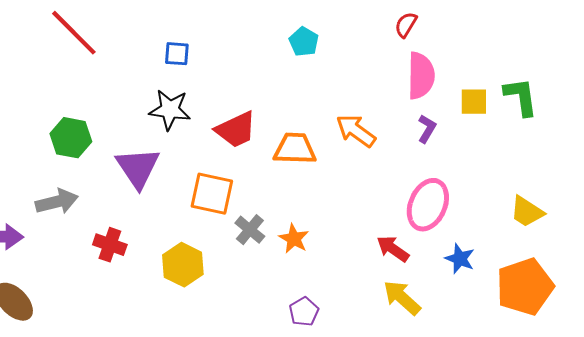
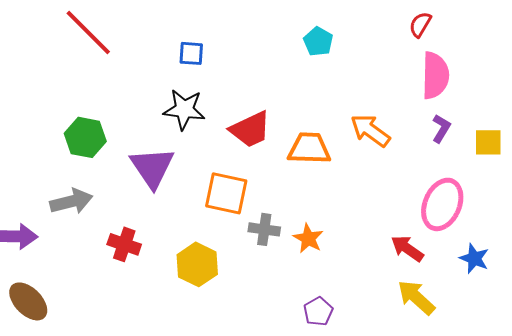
yellow square: (474, 102) -> (488, 142), moved
gray cross: (250, 230) -> (264, 229), turned -32

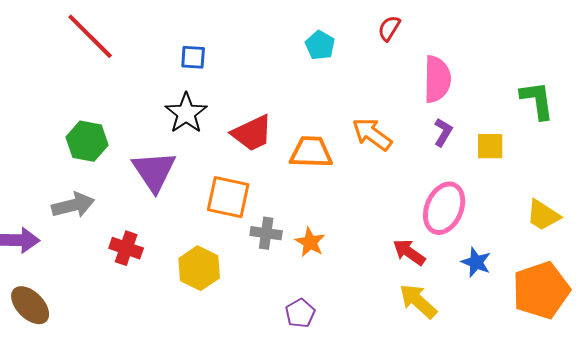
red semicircle: (420, 24) -> (389, 28), moved
black star: (184, 109) -> (186, 113), turned 30
purple pentagon: (318, 311) -> (300, 313), moved

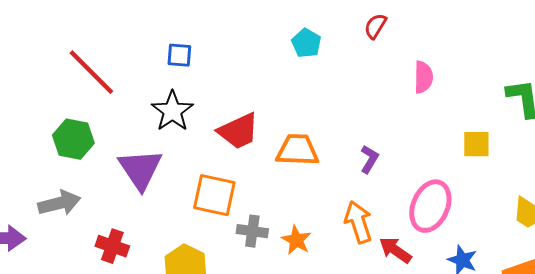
red line: (90, 36) -> (91, 72), moved
pink semicircle: (437, 79) -> (423, 77), size x0.7
purple L-shape: (443, 132) -> (369, 159), moved
orange arrow: (372, 134) -> (358, 222), moved, turned 36

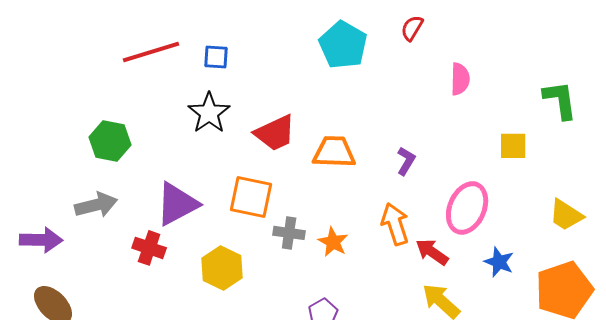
cyan pentagon: (306, 43) -> (343, 45), size x1.6
red line: (91, 72) -> (151, 52), moved, turned -62
purple triangle: (140, 169) -> (177, 204), moved, turned 36

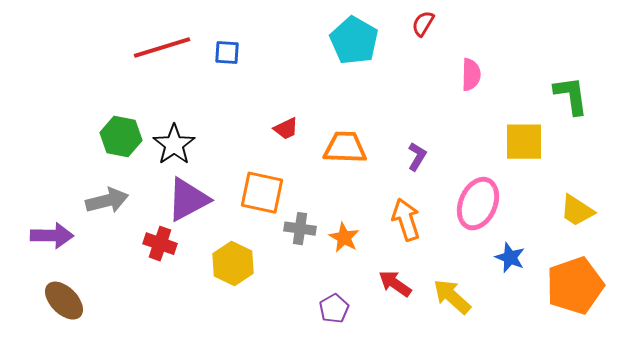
black star: (209, 113) -> (174, 145), moved
red trapezoid: (275, 133) -> (286, 129), size x0.6
yellow square: (513, 146) -> (524, 142), size x1.4
red arrow: (432, 252) -> (395, 284), moved

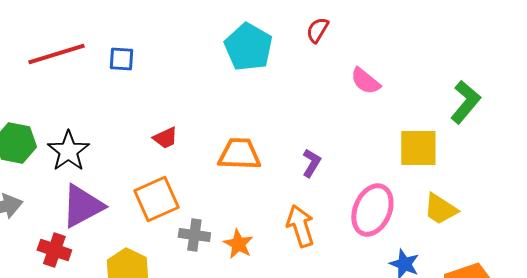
pink semicircle: (471, 75) -> (365, 81), turned 128
green L-shape: (571, 96) -> (465, 102), turned 48
red trapezoid: (286, 129) -> (165, 138), moved
orange square: (262, 193) -> (156, 199), turned -36
yellow trapezoid: (577, 211) -> (440, 209), moved

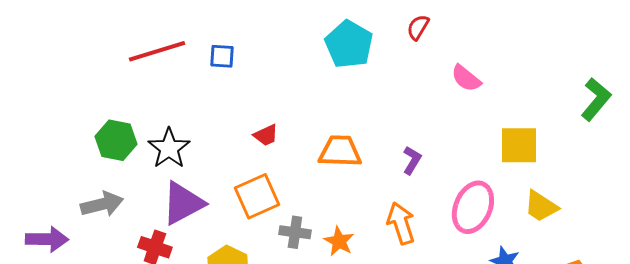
green L-shape: (465, 102) -> (596, 99), moved

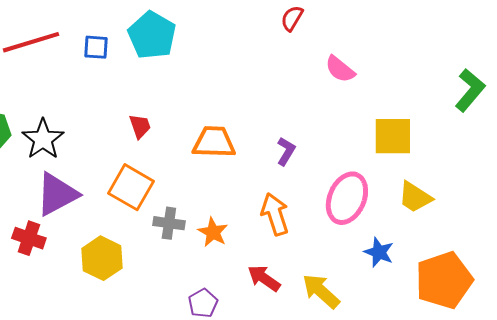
cyan pentagon: (349, 44) -> (152, 35), moved
red trapezoid: (266, 135) -> (140, 126), turned -84
orange square: (257, 196) -> (131, 187), turned -36

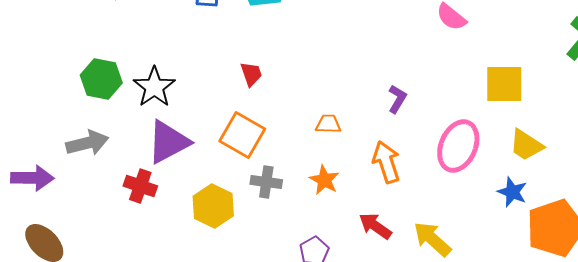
orange trapezoid: (214, 142) -> (328, 124), moved, size x0.6
gray cross: (169, 223) -> (266, 182), moved
blue star: (379, 252) -> (512, 192), moved

